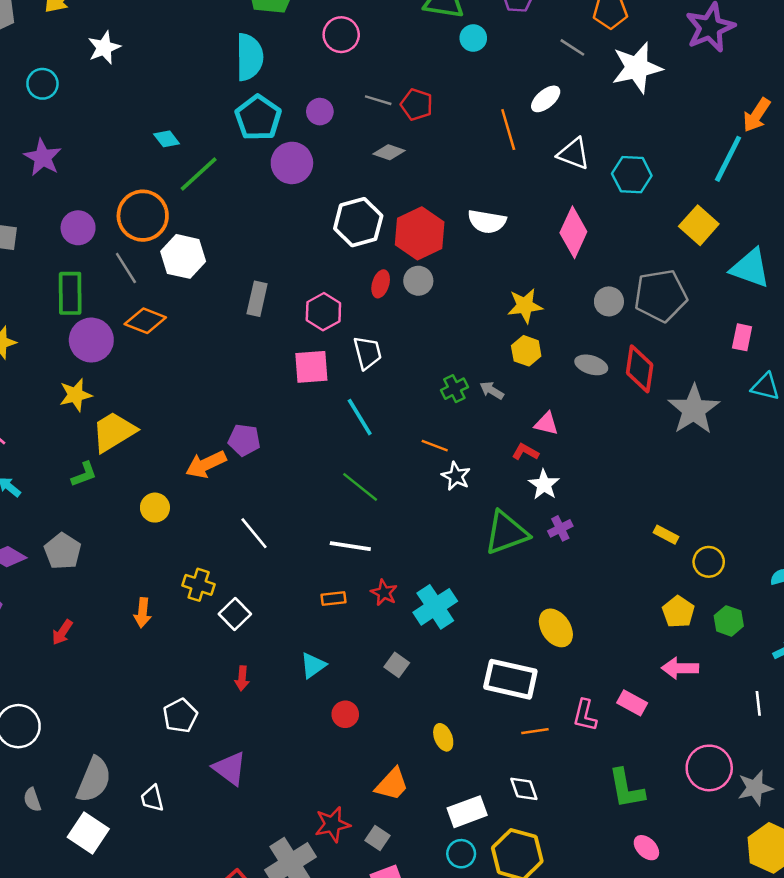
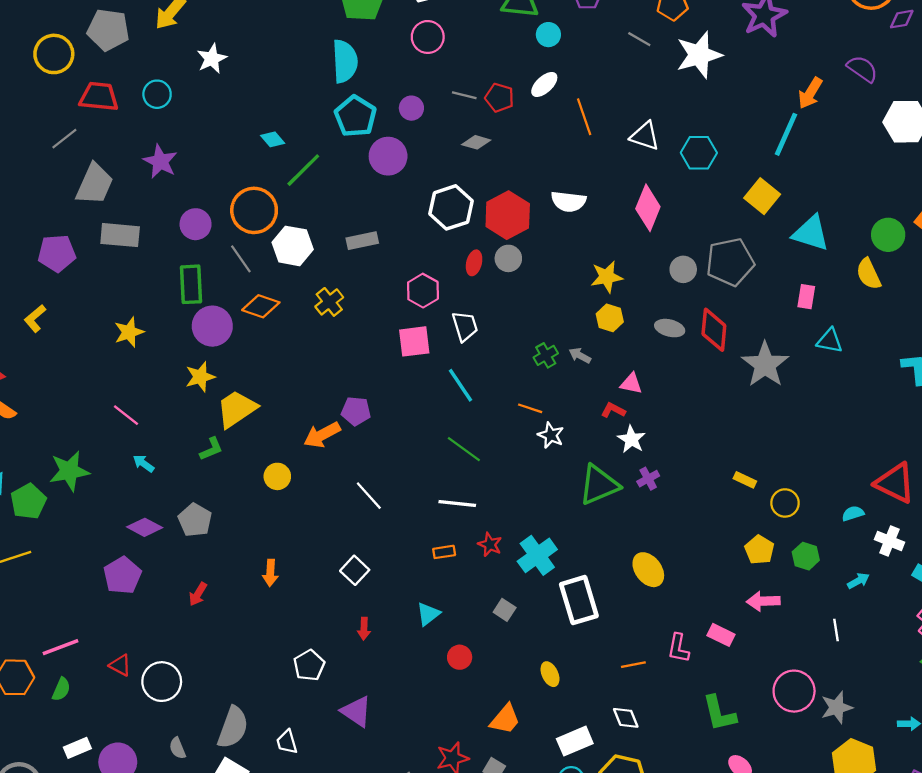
white ellipse: (546, 99) -> (544, 84), moved
gray rectangle: (257, 299) -> (362, 241), moved, turned 68
yellow cross: (199, 585) -> (329, 302), moved, turned 36
white rectangle: (510, 679) -> (579, 600), moved, turned 63

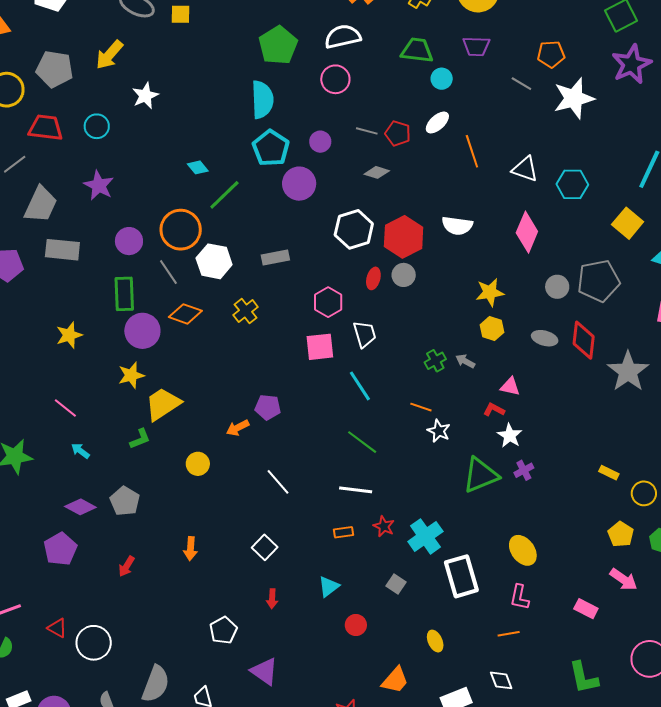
orange arrow: (322, 435) -> (238, 428), size x0.7
pink arrow: (763, 601) -> (623, 579), turned -144
pink L-shape: (678, 648) -> (519, 597), moved

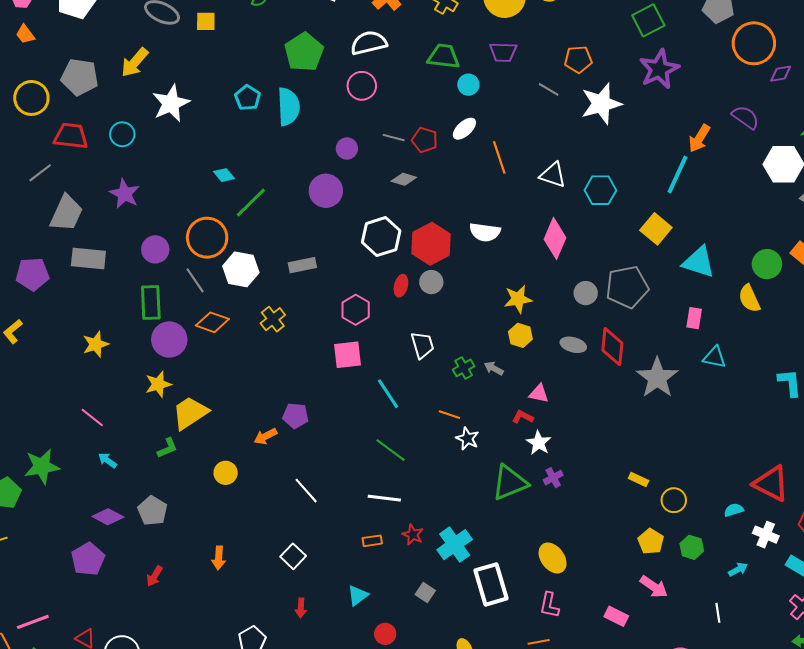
white star: (145, 96) -> (171, 103), size x1.4
cyan pentagon: (271, 148) -> (248, 98), moved, size x0.7
white trapezoid: (365, 334) -> (422, 345), moved

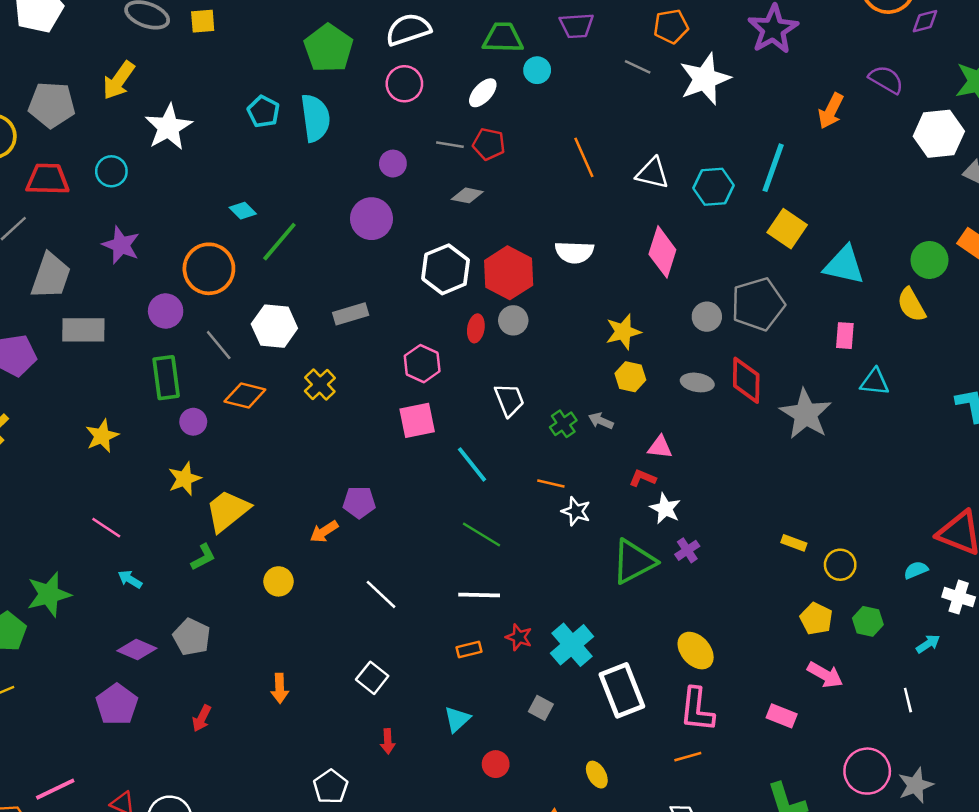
white ellipse: (464, 129) -> (483, 93), moved
cyan line: (678, 175) -> (773, 168), moved
orange circle: (207, 238) -> (209, 269), moved
purple circle: (169, 340) -> (193, 422), size x0.6
pink L-shape: (549, 605) -> (697, 710), size x1.4

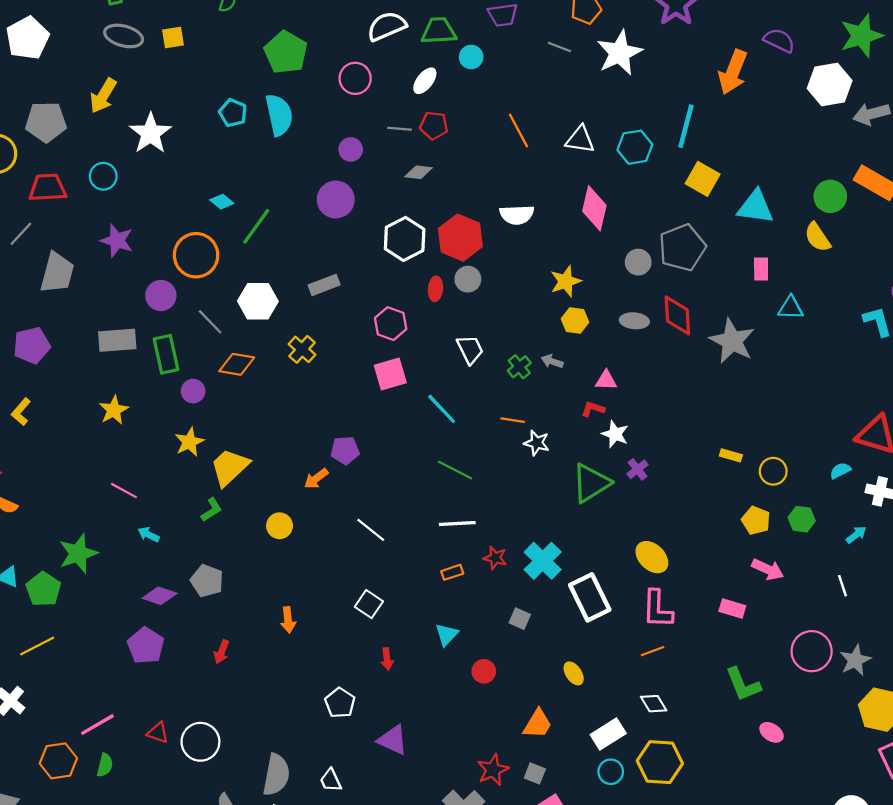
white semicircle: (408, 29) -> (387, 26), moved
orange arrow: (831, 111) -> (733, 72), size x1.4
gray rectangle: (83, 330) -> (117, 340), moved

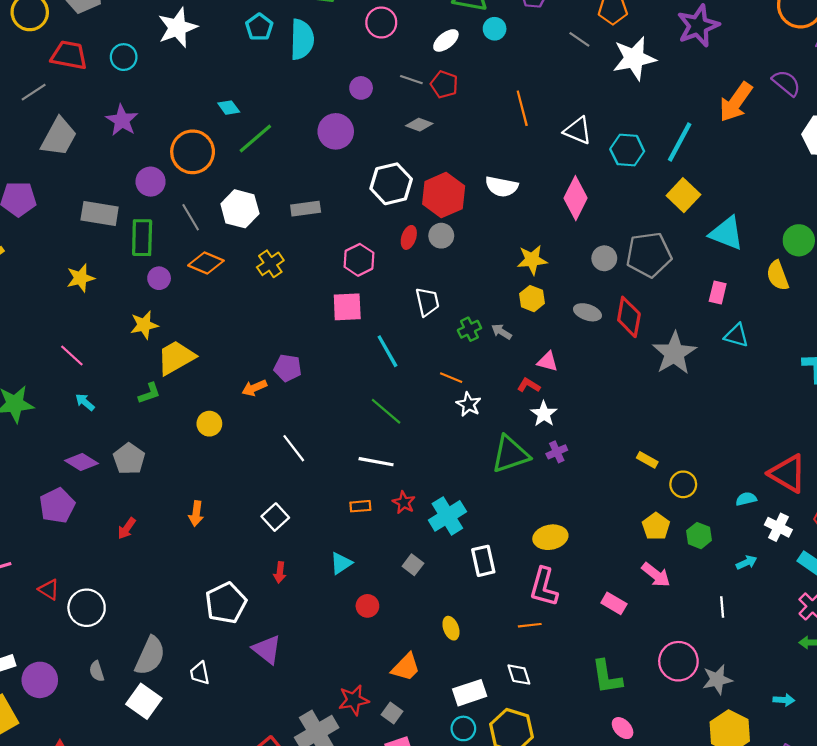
yellow ellipse: (652, 557) -> (550, 537), turned -68
white rectangle: (590, 597) -> (483, 561), size x0.7
white pentagon: (340, 703) -> (226, 603), size x1.4

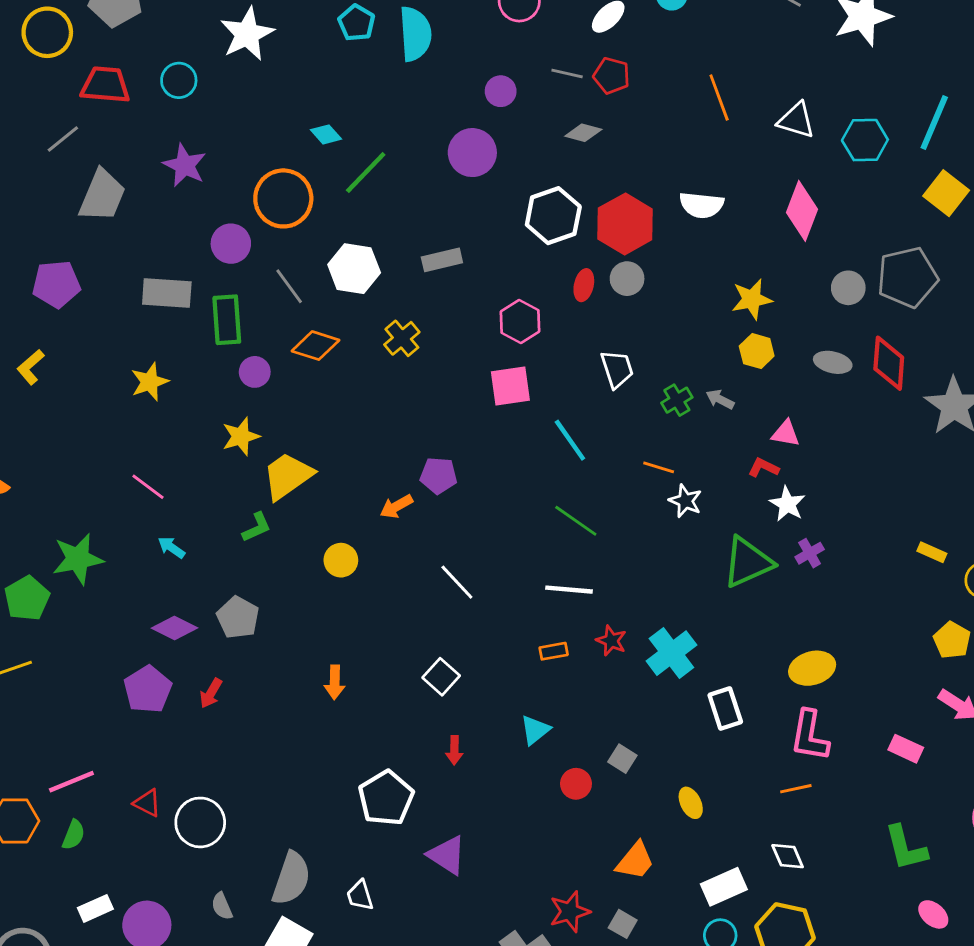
red arrow: (127, 528) -> (211, 693), moved
gray square: (413, 565) -> (622, 759), moved

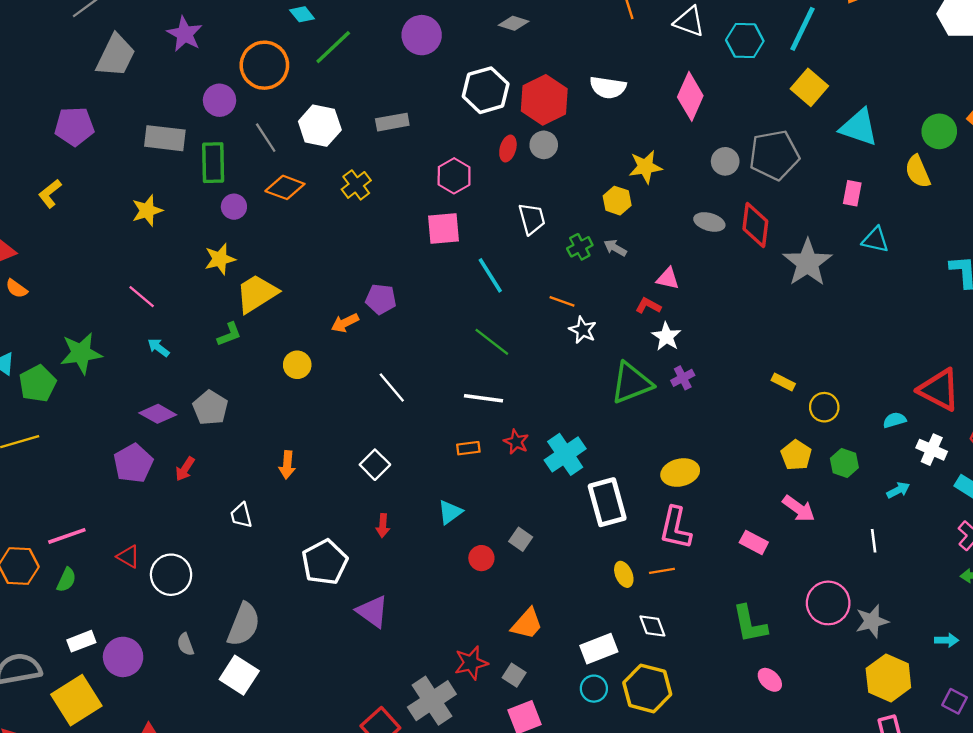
yellow hexagon: (757, 351) -> (617, 201), moved
white rectangle: (725, 709) -> (607, 502), size x1.4
yellow ellipse: (691, 803) -> (624, 574), moved
white trapezoid: (360, 895) -> (241, 515), moved

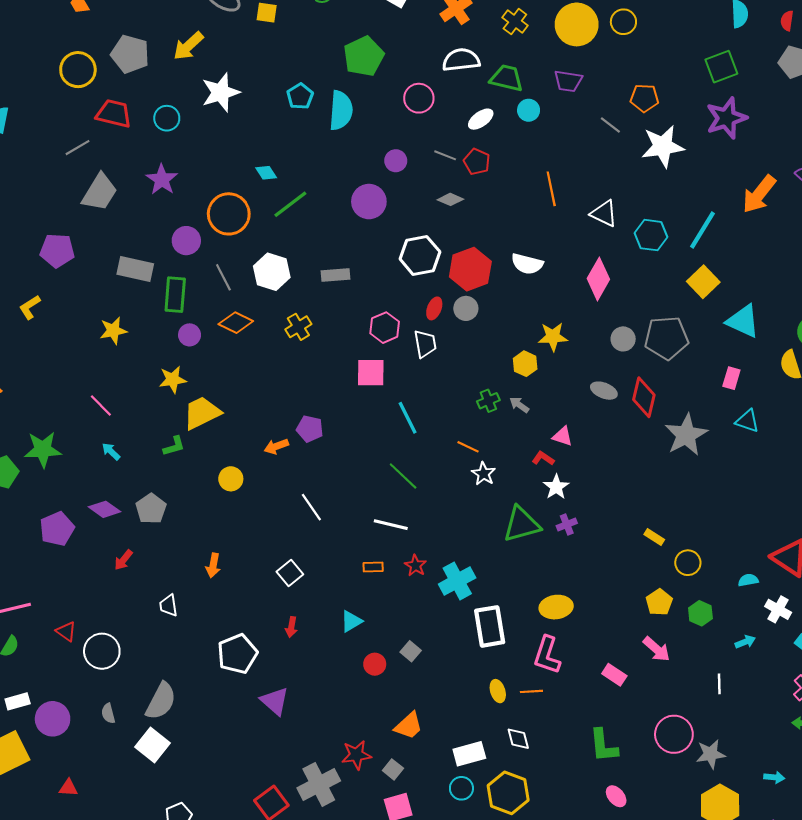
white trapezoid: (532, 219) -> (425, 344), moved
purple pentagon: (133, 463) -> (57, 529), moved

